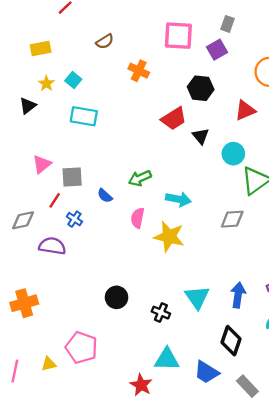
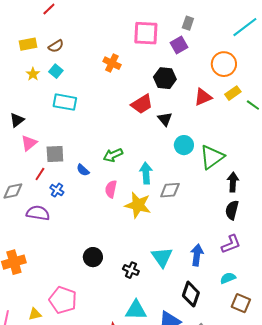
brown semicircle: (105, 41) -> (56, 46), moved
black triangle: (28, 106) -> (17, 120), moved
cyan circle: (233, 154) -> (184, 145), moved
cyan arrow: (178, 199) -> (146, 173), turned -105
gray diamond: (232, 219) -> (170, 190), moved

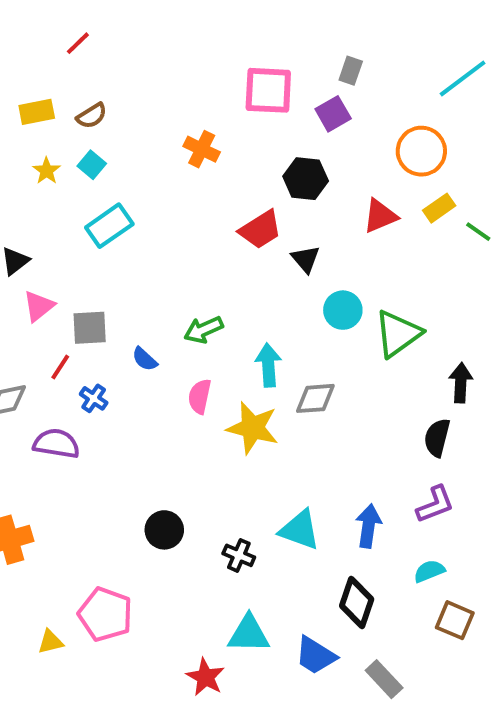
cyan rectangle: (65, 102) -> (109, 226), turned -45
black arrow: (233, 182) -> (461, 383), moved
cyan triangle: (162, 257) -> (300, 530), turned -35

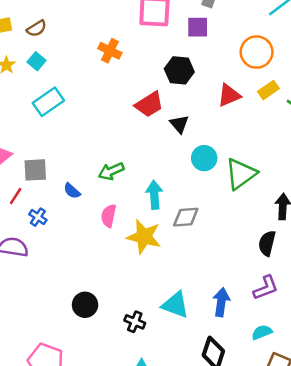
purple square: (333, 114) -> (198, 27), turned 30

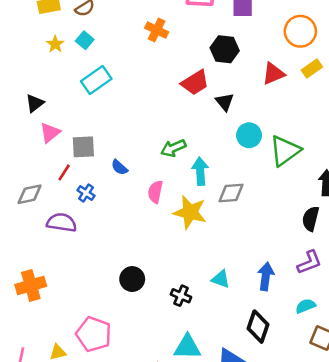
green arrow: (111, 171) -> (173, 148), moved
cyan triangle: (175, 305) -> (221, 279), size x0.7

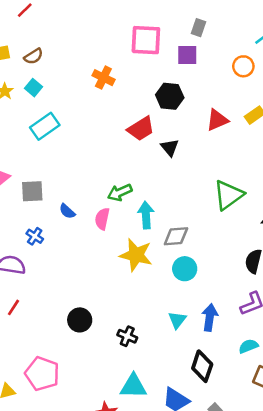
orange circle: (300, 31) -> (243, 66), moved, size x0.7
cyan circle: (249, 135) -> (185, 269), moved
red line: (64, 172) -> (13, 307), moved
pink semicircle: (155, 192) -> (102, 219), moved
cyan triangle: (221, 279) -> (177, 320), moved, turned 48

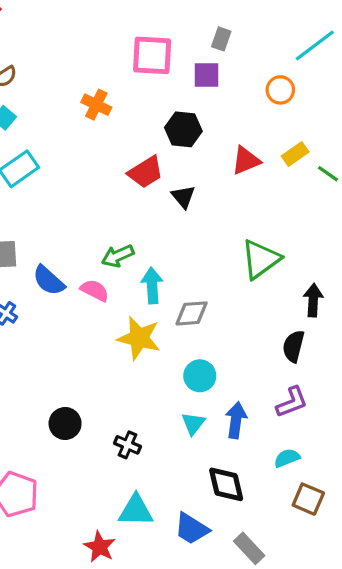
blue semicircle: (67, 211) -> (49, 281), size x1.5
pink semicircle: (102, 219) -> (95, 290), turned 105
cyan circle: (185, 269) -> (200, 376), moved
black diamond: (202, 366) -> (226, 484), turned -32

